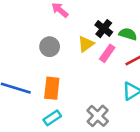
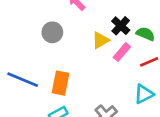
gray circle: (50, 47) -> (52, 32), moved

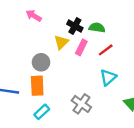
gray circle: (52, 32) -> (41, 62), moved

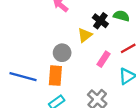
green semicircle: (97, 28) -> (121, 16), moved
pink rectangle: (81, 47) -> (103, 59), moved

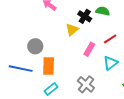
gray circle: (62, 53) -> (35, 46), moved

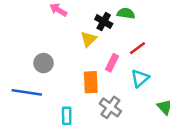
orange rectangle: (49, 66) -> (91, 82), moved
cyan rectangle: (51, 89) -> (67, 116), turned -48

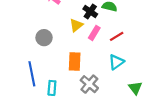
gray circle: (44, 63) -> (44, 38), moved
pink rectangle: (112, 63) -> (94, 33), moved
blue line: (27, 92) -> (32, 74), moved, turned 65

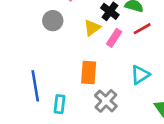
red line: (117, 36) -> (142, 29), moved
gray circle: (44, 38) -> (53, 21), moved

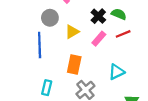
yellow triangle: (92, 28) -> (72, 32), moved
blue line: (35, 86) -> (40, 45), moved

